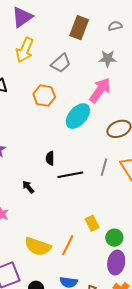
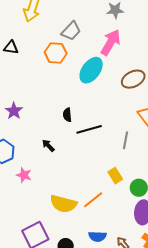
gray trapezoid: (61, 63) -> (71, 31), moved
gray line: (104, 167) -> (125, 140), moved
orange line: (68, 245) -> (93, 200), turned 30

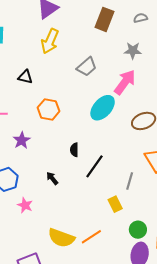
orange hexagon: (56, 53) -> (49, 109), moved
black line: (89, 129) -> (95, 166), turned -45
yellow rectangle: (115, 176) -> (115, 204), moved

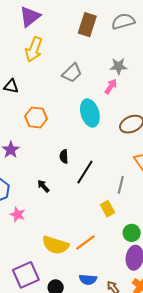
gray semicircle: (141, 18) -> (123, 21), size x1.6
gray star: (133, 51) -> (118, 66), moved
pink arrow: (125, 82) -> (111, 86), size x0.6
cyan ellipse: (103, 108) -> (90, 113), turned -56

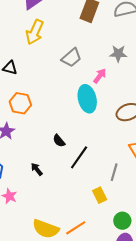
pink arrow: (111, 86) -> (100, 76), moved
orange hexagon: (36, 118) -> (20, 103), moved
black semicircle: (64, 156) -> (59, 141), turned -40

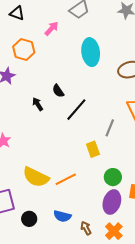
pink arrow: (100, 76) -> (52, 29), moved
black arrow: (37, 169) -> (38, 104), moved

